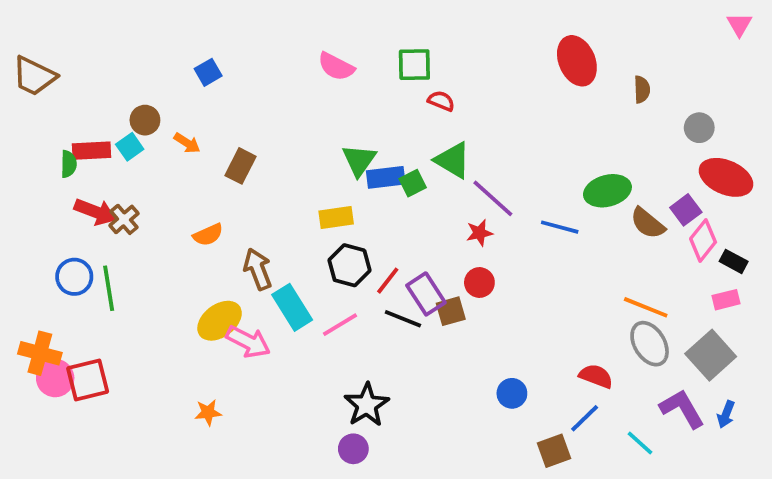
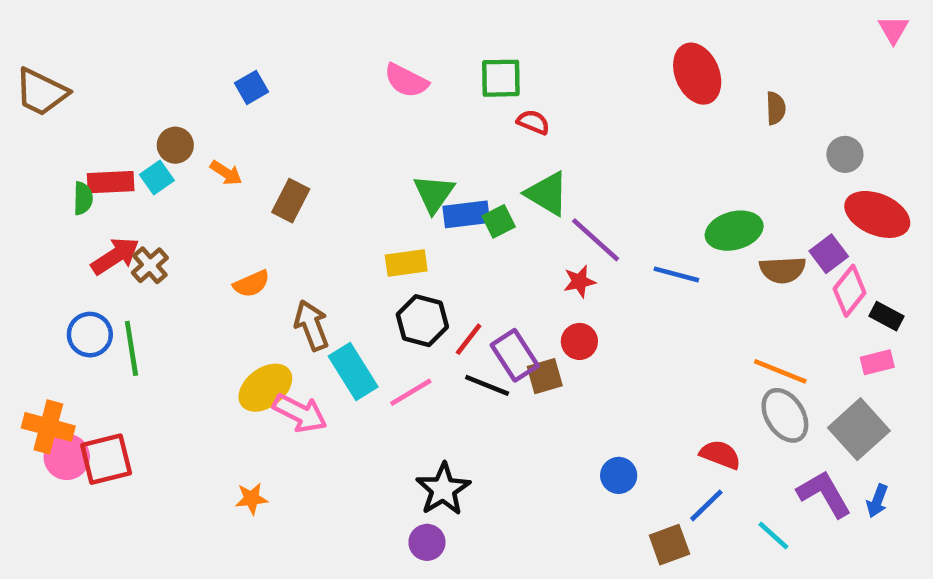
red arrow: (95, 212) -> (115, 256), turned -54
brown semicircle: (648, 223) -> (783, 270), turned -42

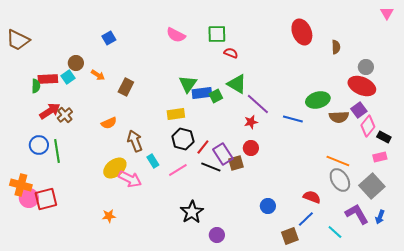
red ellipse: (877, 214) -> (362, 86), moved
cyan rectangle: (353, 371) -> (153, 161), size x0.6
purple circle: (427, 542) -> (217, 235), moved

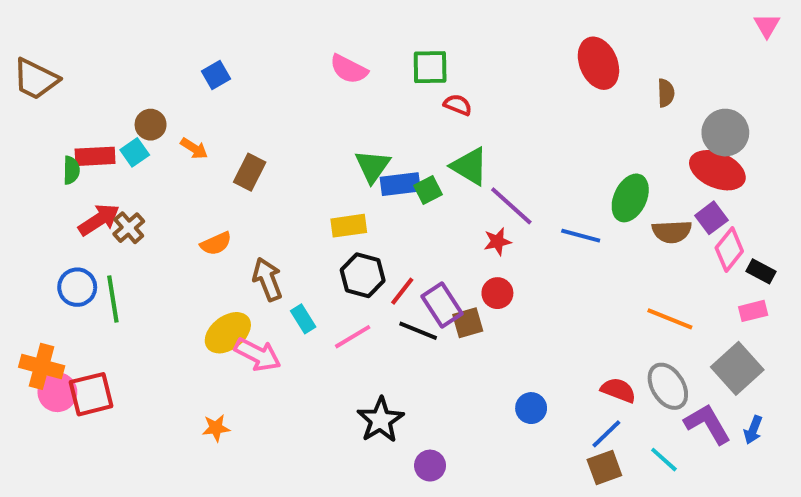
gray circle: (366, 67) -> (725, 133), size x1.5
green ellipse: (318, 100) -> (630, 198), turned -50
gray ellipse: (340, 180) -> (668, 386), moved
brown square: (290, 236) -> (604, 468), moved

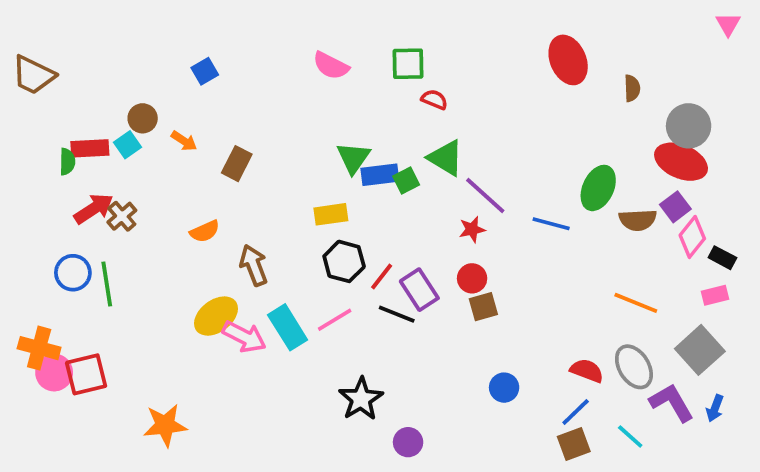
cyan rectangle: (303, 319) -> (288, 327), moved, size x1.6
brown square: (468, 323) -> (483, 307), moved
orange star: (216, 428) -> (165, 425), moved, size x1.6

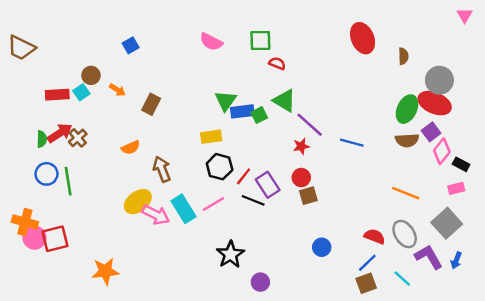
green semicircle: (67, 162) -> (42, 139), moved
green ellipse: (598, 188) -> (407, 109), moved

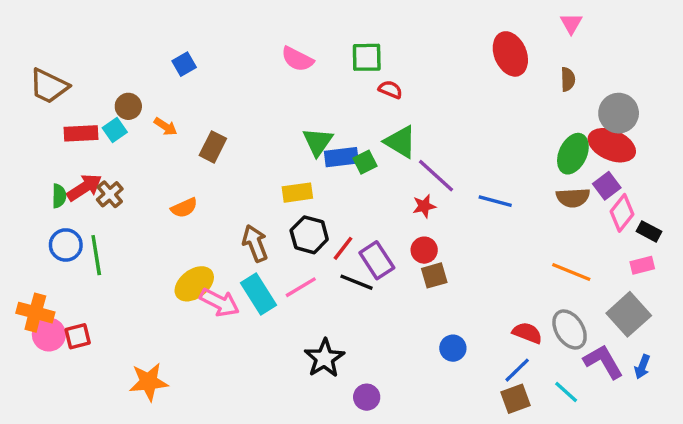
pink triangle: (465, 15) -> (571, 24), moved
brown trapezoid: (21, 48) -> (49, 86), moved
brown arrow: (162, 169) -> (255, 243), moved
red square: (55, 239) -> (78, 336), size x0.7

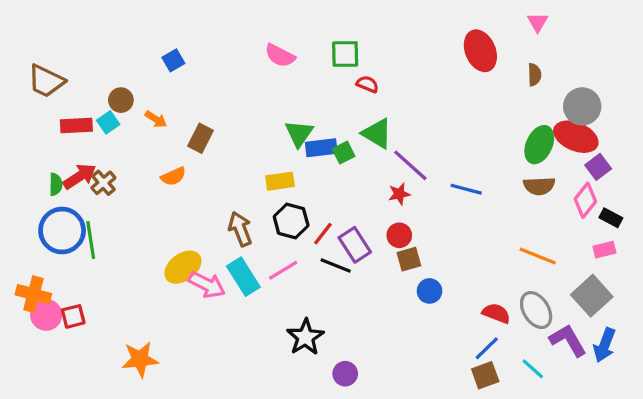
purple square: (607, 186) -> (598, 167), moved
orange semicircle: (184, 208) -> (173, 176), moved
blue circle: (66, 245) -> (62, 231), size x1.5
blue circle: (453, 348) -> (429, 291), moved
blue arrow: (642, 367) -> (604, 345), size x1.5

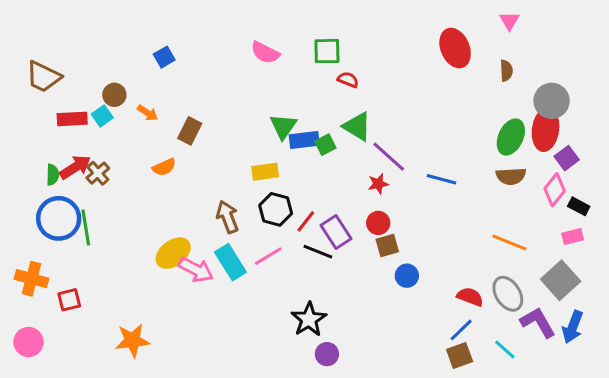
red ellipse: (576, 137) -> (546, 129), turned 75
pink circle: (46, 315) -> (28, 342), moved
black star: (305, 337) -> (309, 319), moved

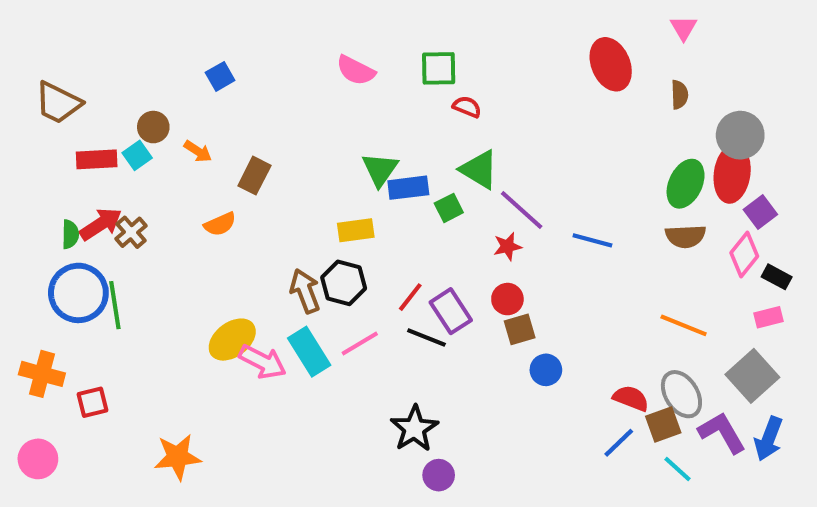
green square: (325, 145) -> (449, 208), moved
black hexagon: (276, 209) -> (344, 283), moved
brown square: (460, 356) -> (663, 425), moved

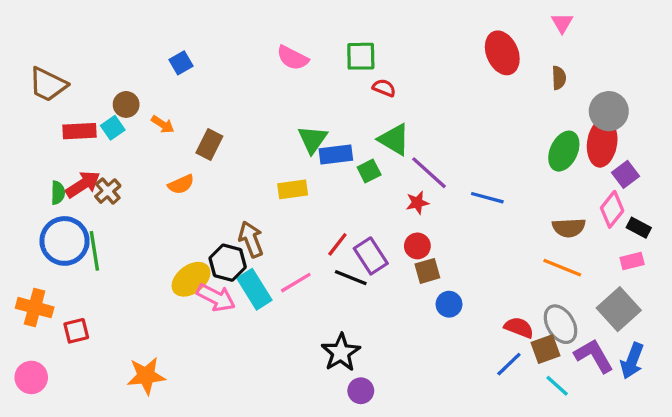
brown semicircle: (686, 236) -> (569, 228), moved
black hexagon: (344, 283) -> (228, 263), moved

